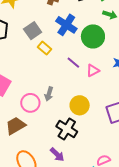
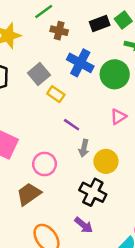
purple line: (73, 63) -> (72, 125), moved
gray arrow: (49, 94) -> (84, 148), moved

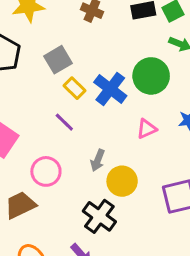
blue cross: (80, 63) -> (110, 89), moved
purple line: (72, 125) -> (64, 122), moved

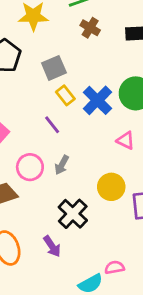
pink triangle: (147, 129) -> (126, 140), turned 42
gray arrow: (98, 160) -> (62, 165), moved
yellow circle: (122, 181) -> (111, 187), moved

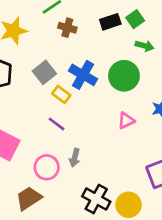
blue cross: (97, 100) -> (83, 75), moved
pink triangle: (126, 140) -> (126, 120), turned -36
yellow circle: (111, 187) -> (129, 205), moved

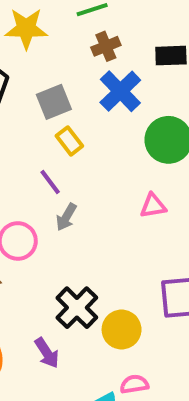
brown cross: (67, 28) -> (106, 46), turned 36
blue cross: (83, 75) -> (120, 91), moved
gray arrow: (75, 158) -> (66, 217), moved

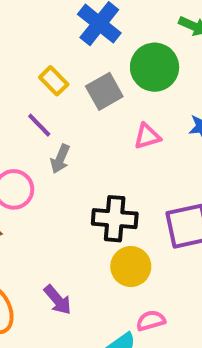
gray square: (54, 102) -> (104, 91), moved
black cross: (77, 308) -> (115, 219), moved, turned -33

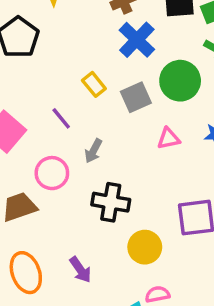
purple line: (39, 125) -> (61, 118), moved
black cross: (115, 219) -> (111, 202), moved

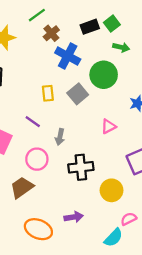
yellow rectangle: (94, 84) -> (48, 93), turned 49
pink triangle: (169, 139) -> (108, 126), moved
purple arrow: (80, 270) -> (74, 217), turned -48
orange ellipse: (26, 273) -> (38, 229), turned -32

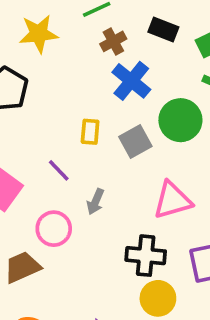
black rectangle: (90, 27) -> (163, 30), moved, turned 30
pink triangle: (108, 126) -> (172, 200), size x1.6
black cross: (81, 167) -> (146, 256), moved

